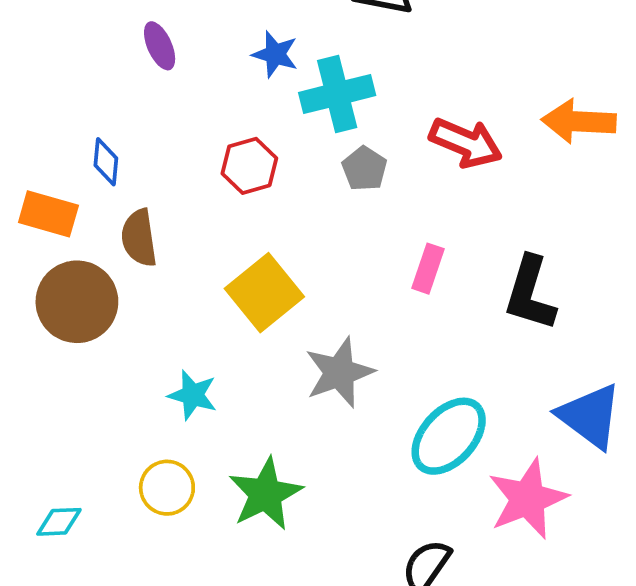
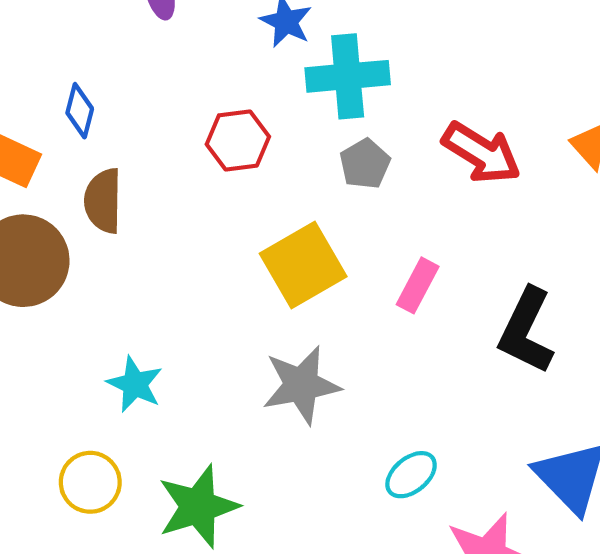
yellow square: (264, 293) -> (303, 265), moved
cyan ellipse: (449, 436) -> (411, 475), size x0.6

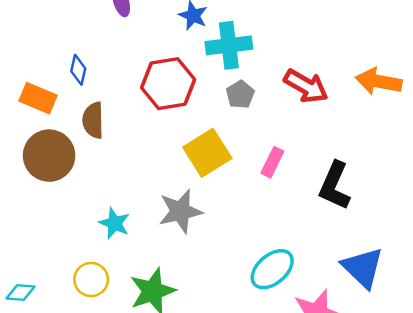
red hexagon: (238, 140) -> (168, 84), size x1.5
gray star: (301, 385) -> (180, 211), moved
cyan ellipse: (411, 475) -> (272, 269), size x1.5

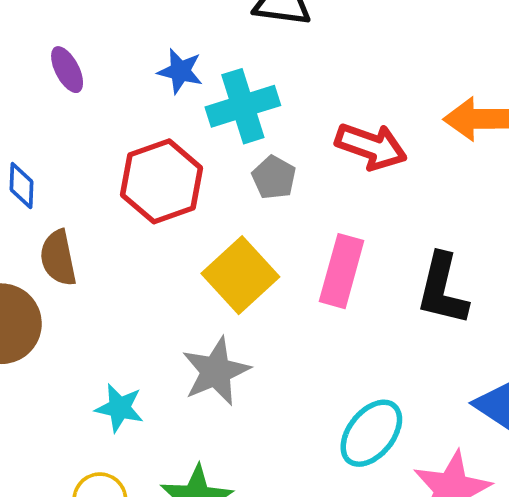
pink rectangle: (272, 162) -> (342, 271), size x1.5

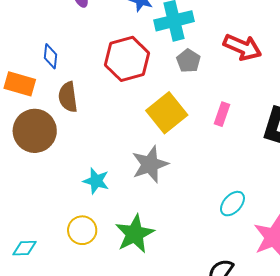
pink rectangle: (342, 271) -> (222, 114), size x0.6
cyan ellipse: (371, 433) -> (232, 204), size x0.7

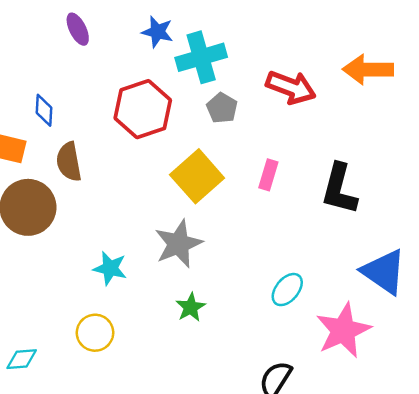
green star: (135, 234) -> (191, 307), moved, size x0.6

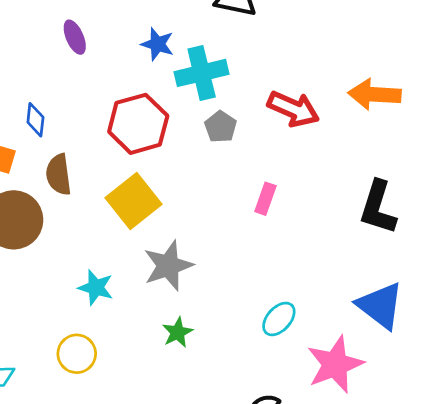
yellow square: (197, 176) -> (133, 201), moved
black L-shape: (339, 189) -> (378, 207), moved

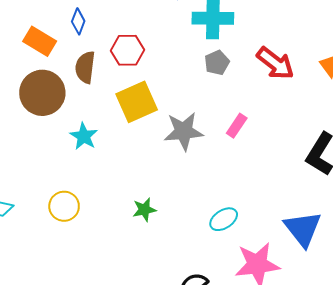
red hexagon: (138, 124) -> (127, 50), moved, size x0.7
gray star: (168, 266) -> (184, 131), moved
cyan star: (96, 288) -> (84, 136), moved

